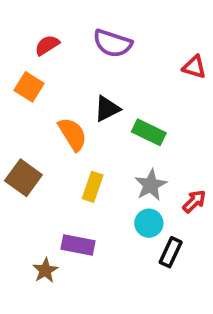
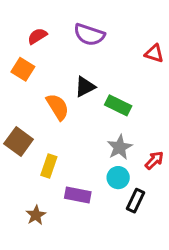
yellow rectangle: (93, 187) -> (49, 166), moved
purple rectangle: (78, 245) -> (78, 195), moved

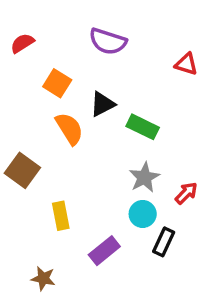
red semicircle: (37, 36) -> (22, 43), moved
orange square: (23, 69) -> (57, 83), moved
yellow rectangle: (49, 166) -> (61, 216), moved, turned -30
purple rectangle: (78, 195) -> (104, 251), moved, turned -50
brown star: (36, 215) -> (43, 278), moved, turned -30

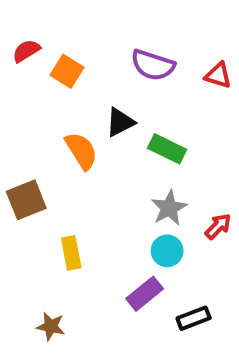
purple semicircle: (108, 41) -> (153, 65), moved
orange square: (57, 83) -> (67, 71), moved
brown square: (22, 170) -> (26, 200), turned 32
black rectangle: (164, 242) -> (194, 318), moved, turned 44
purple rectangle: (104, 251) -> (145, 294), moved

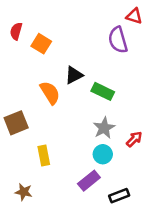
red semicircle: (26, 51) -> (16, 31), turned -42
purple semicircle: (153, 65) -> (118, 40), moved, turned 56
red triangle: (218, 75) -> (134, 16), moved
brown star: (51, 326) -> (24, 192), moved

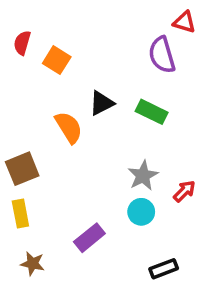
green rectangle: (103, 91) -> (152, 112), moved
yellow rectangle: (44, 155) -> (20, 214), moved
purple rectangle: (89, 181) -> (89, 238), moved

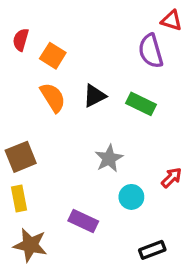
orange semicircle: (69, 127) -> (53, 97), moved
gray star: (143, 176) -> (109, 158), moved
purple rectangle: (89, 238) -> (83, 221), turned 64
brown star: (33, 264) -> (30, 245), size x1.5

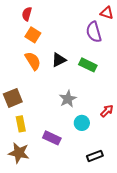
red semicircle: (21, 40) -> (27, 14), moved
yellow rectangle: (19, 199) -> (21, 124), moved

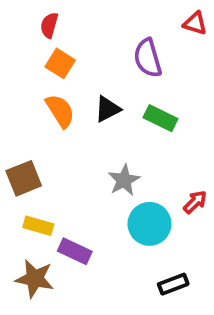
purple semicircle: (94, 32) -> (148, 58), moved
cyan circle: (82, 123) -> (149, 224), size x1.5
yellow rectangle: (21, 124) -> (38, 226), turned -63
purple rectangle: (52, 138) -> (75, 251), moved

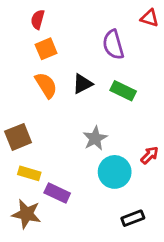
orange square: (60, 63) -> (46, 49), turned 35

